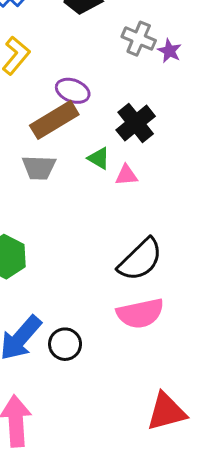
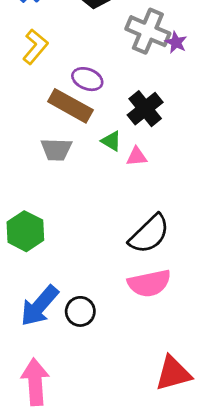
gray cross: (139, 39) -> (148, 31), size x1.4
brown rectangle: (54, 120) -> (70, 106), turned 60

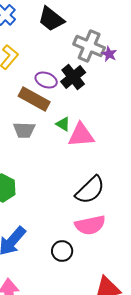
black cross: (145, 109) -> (73, 77), moved
pink triangle: (137, 157) -> (81, 135), size x1.8
black circle: (80, 311) -> (62, 251), moved

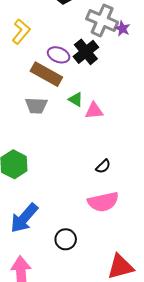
pink triangle: (81, 135) -> (94, 111), size x0.7
black semicircle: (90, 190) -> (103, 166), size x0.5
black circle: (62, 251) -> (66, 239), moved

